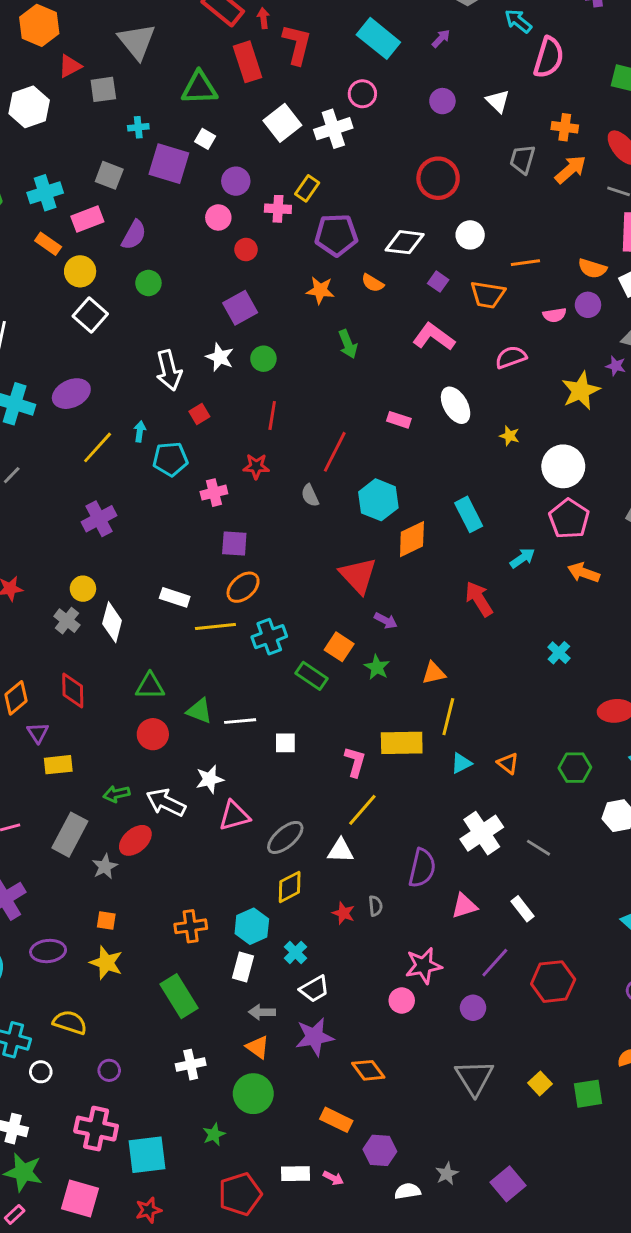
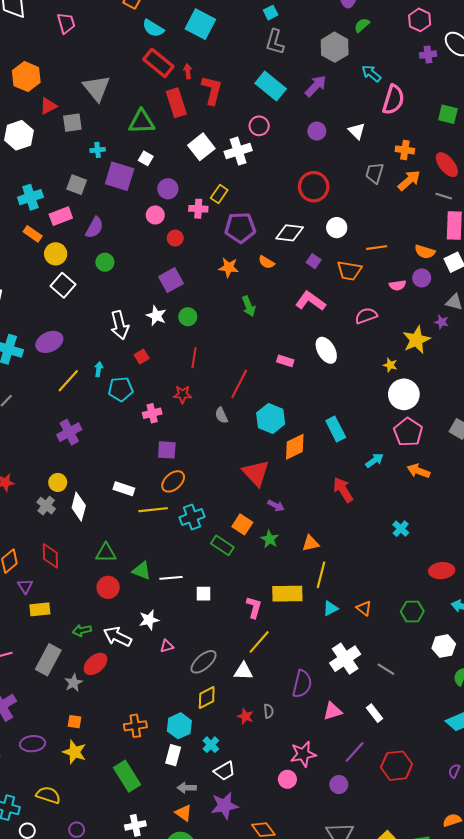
purple arrow: (441, 38) -> (316, 86), size x1.6
yellow star: (509, 436) -> (390, 365), moved
pink triangle: (234, 816) -> (167, 646), size x0.6

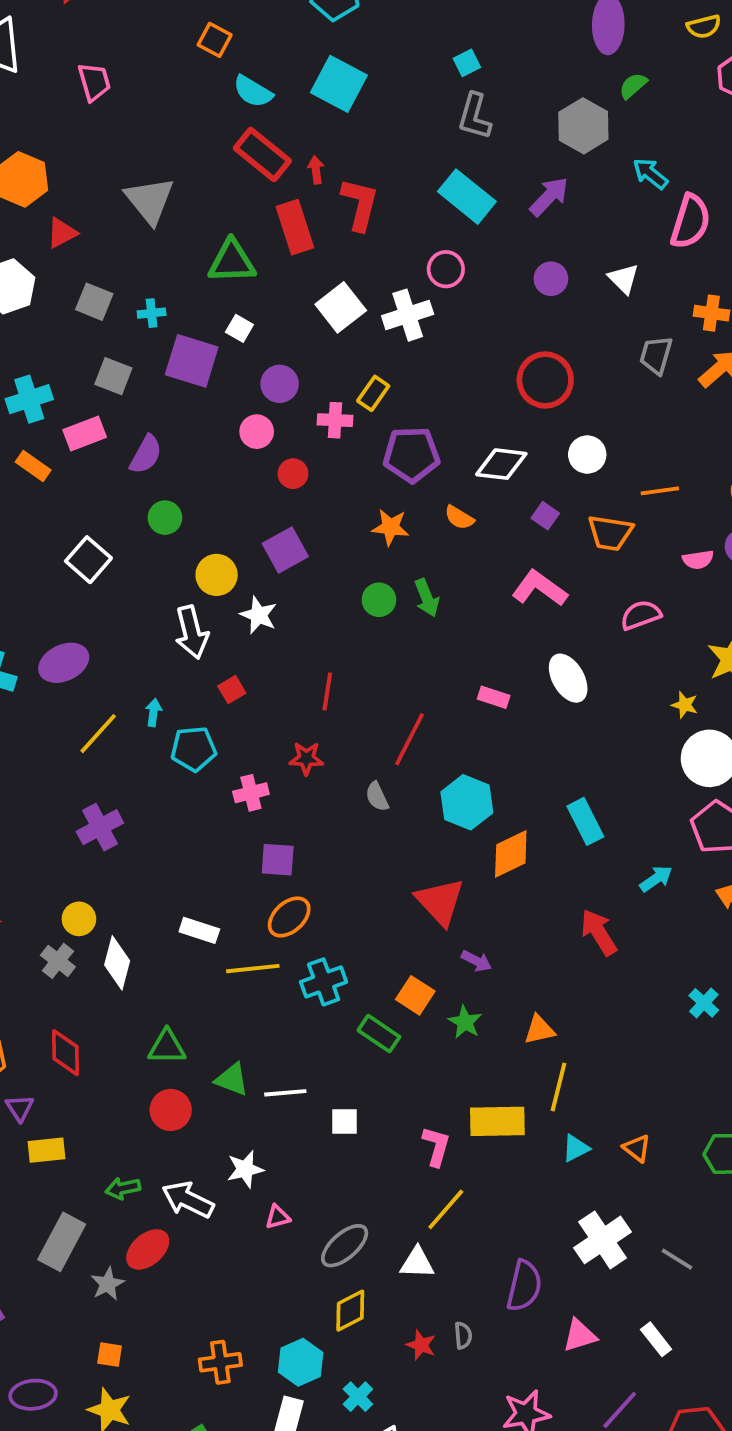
gray square: (72, 123) -> (94, 302), moved, turned 30
yellow circle: (56, 254) -> (217, 575), moved
green circle: (188, 317) -> (379, 600), moved

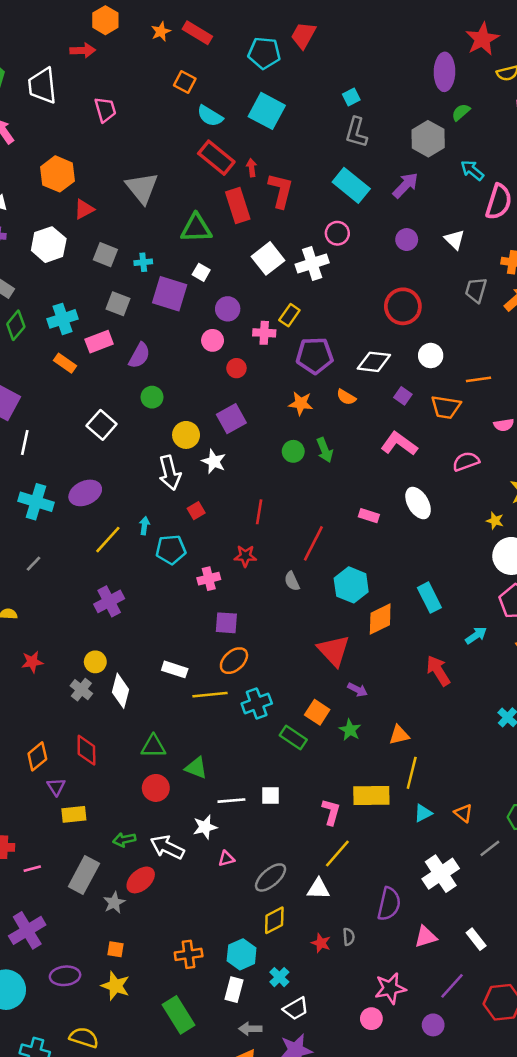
white line: (285, 1093) -> (231, 801), moved
gray line: (677, 1259) -> (490, 848), moved, turned -70

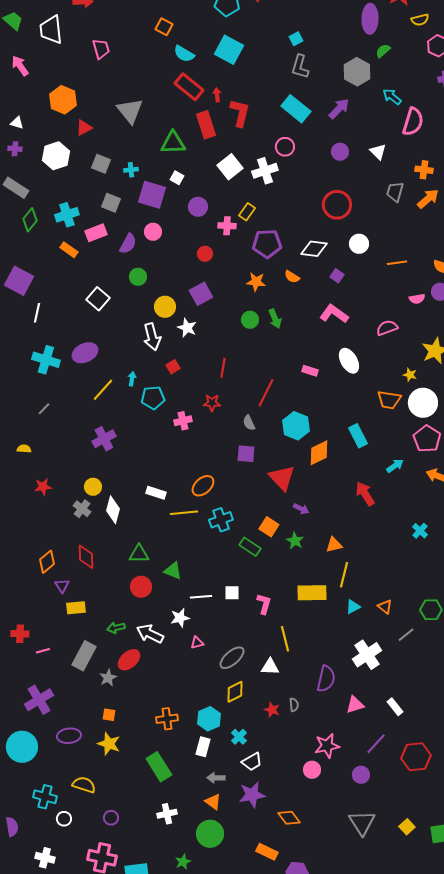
pink circle: (213, 340) -> (153, 232), moved
orange trapezoid: (446, 407) -> (389, 400), moved
purple square: (226, 623) -> (246, 454), moved
pink L-shape: (331, 812) -> (264, 604), moved
yellow line: (337, 853) -> (285, 639), turned -55

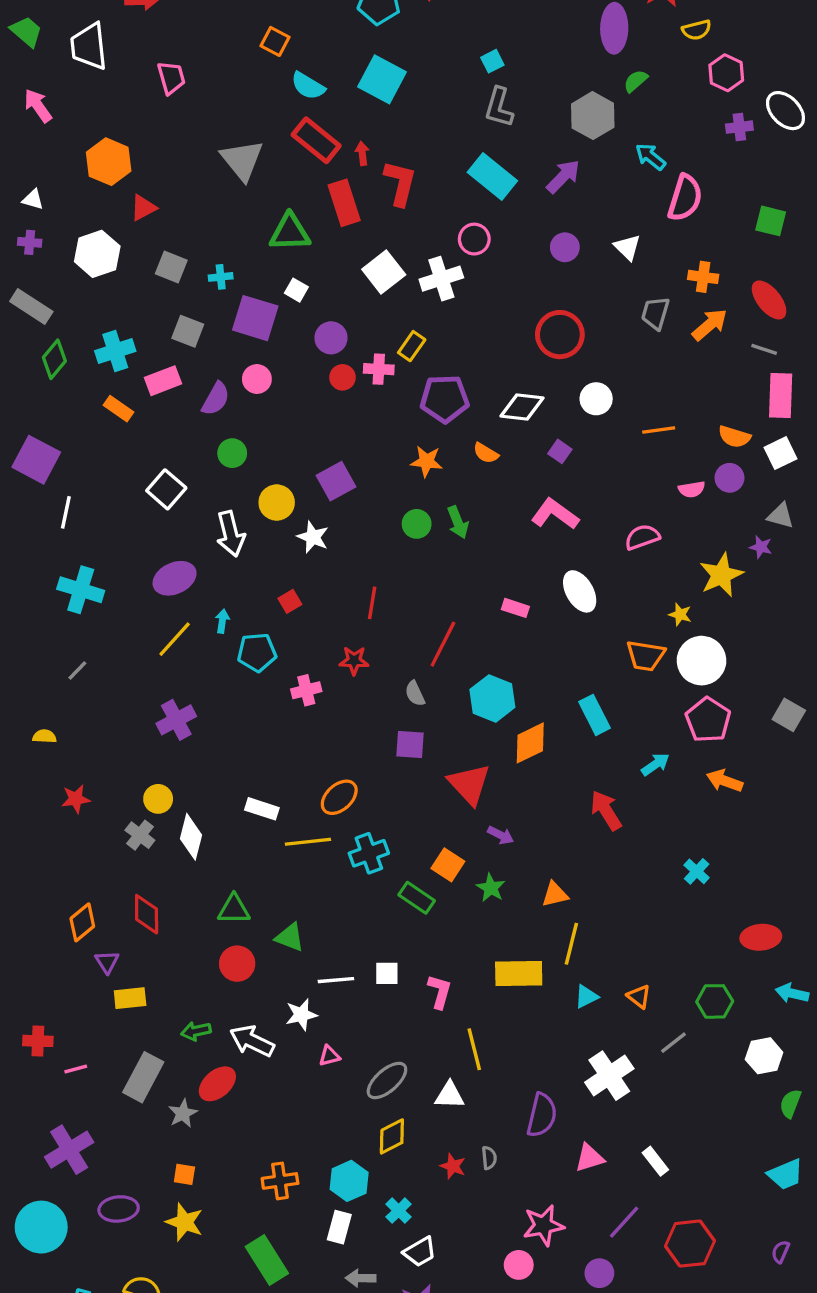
gray triangle: (130, 111) -> (242, 160), moved
red circle: (205, 254) -> (343, 377), moved
white arrow: (152, 337) -> (231, 534), moved
purple ellipse: (85, 353) -> (175, 578), moved

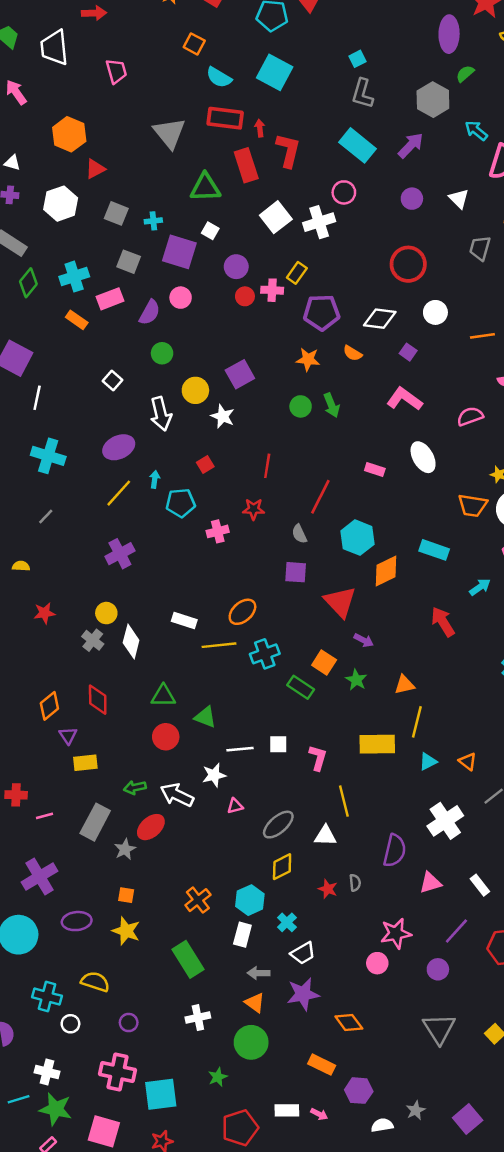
red rectangle: (316, 140) -> (225, 118), turned -32
white square: (166, 489) -> (113, 380), size x0.7
cyan rectangle: (594, 715) -> (434, 550), turned -44
orange cross: (280, 1181) -> (198, 900), turned -30

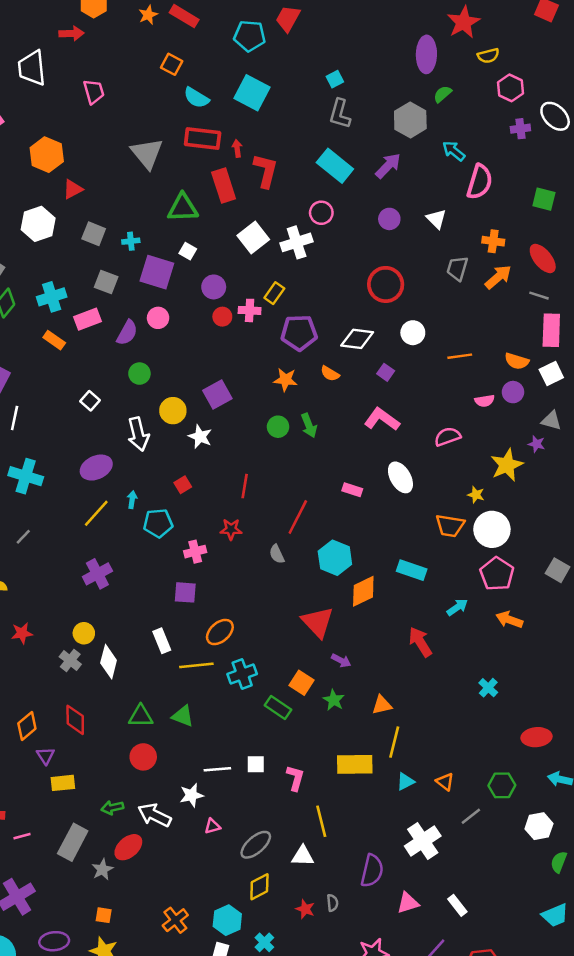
purple square: (296, 572) -> (185, 592), moved
white rectangle: (184, 620) -> (162, 641), turned 50
green triangle: (205, 717) -> (183, 716), moved

